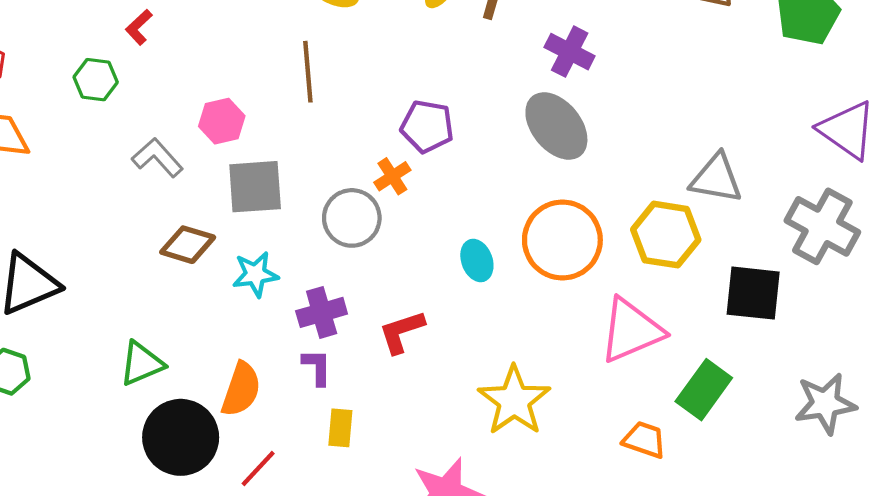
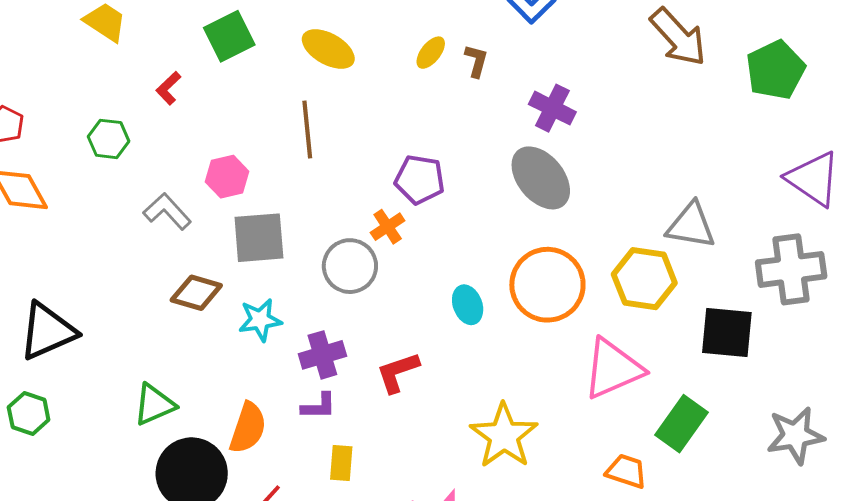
red L-shape: (139, 27) -> (168, 88), moved
gray cross: (822, 226) -> (791, 269), turned -36
purple L-shape: (317, 367) -> (319, 406), turned 90

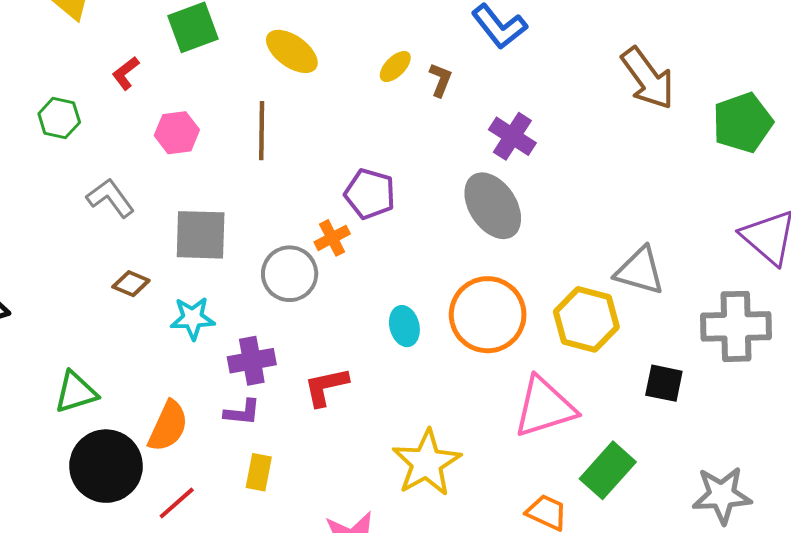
pink hexagon: (227, 177) -> (177, 133), moved
brown diamond: (196, 293) -> (131, 284), size x0.7
black square: (727, 333) -> (664, 383), size x0.7

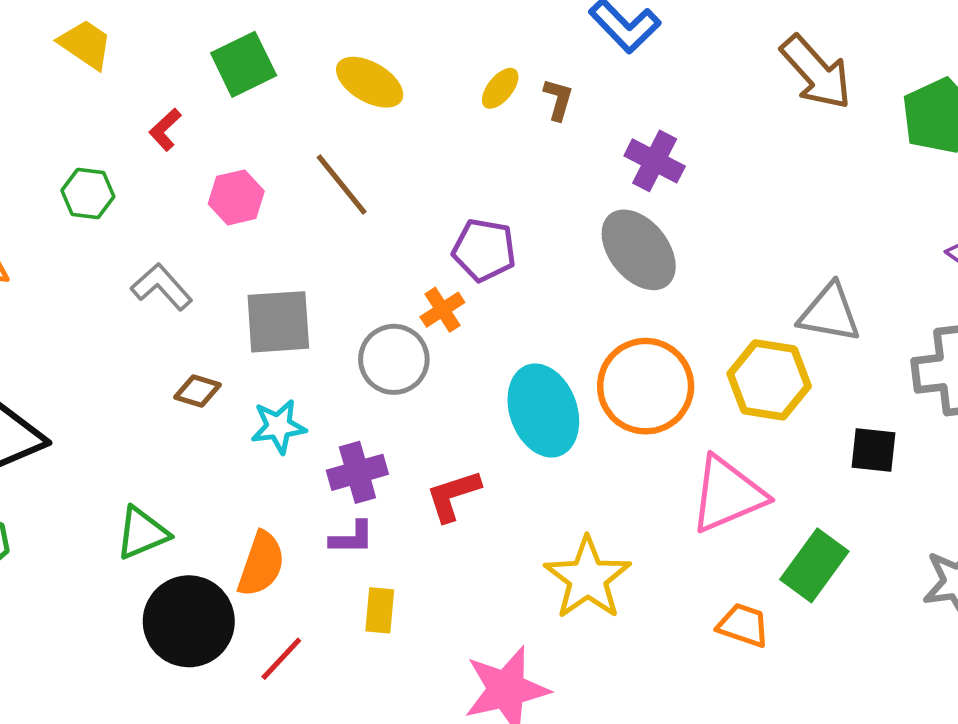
brown line: (262, 131) -> (342, 184), turned -34
cyan ellipse: (404, 326) -> (543, 411), size x1.8

